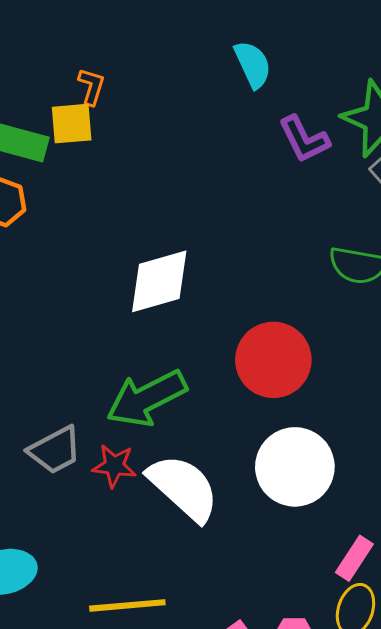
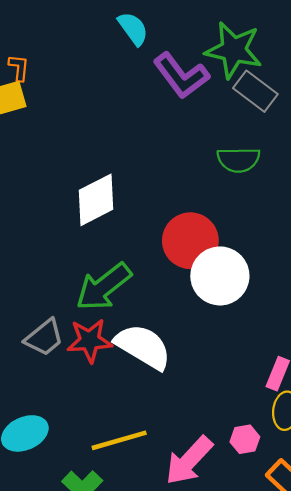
purple L-shape: (304, 139) -> (181, 76), size x1.4
red star: (114, 466) -> (90, 341), size x1.4
white circle: (295, 467) -> (220, 276), moved

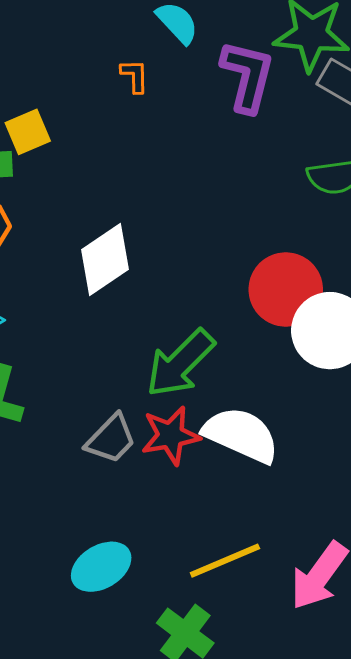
orange L-shape: (19, 68) -> (135, 76), moved
purple L-shape: (181, 76) -> (247, 76), turned -122
white diamond: (96, 200) -> (105, 259), moved

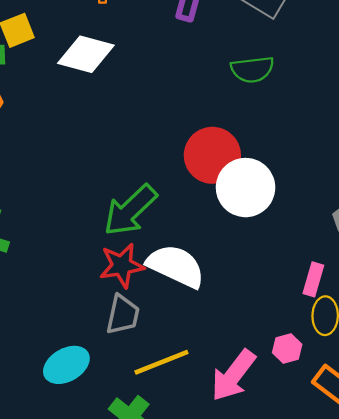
white diamond: (105, 259) -> (86, 54), moved, turned 48
gray trapezoid: (111, 439) -> (123, 315), moved, turned -33

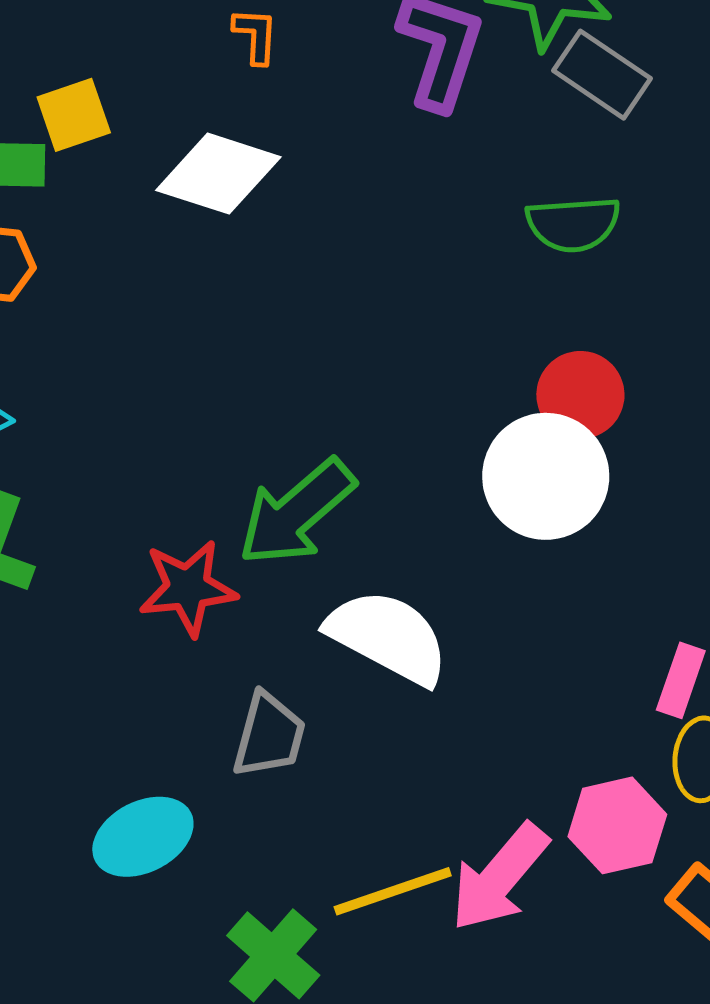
red circle: (212, 155) -> (580, 395), moved, size x0.7
red star: (122, 265) -> (188, 588), moved
pink hexagon: (287, 348) -> (617, 825), size x1.5
yellow line: (161, 362) -> (393, 891), moved

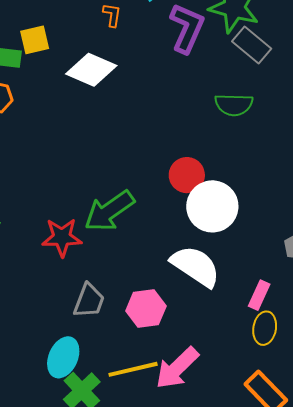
red circle: (580, 395) -> (187, 175), moved
white semicircle: (388, 637) -> (196, 266), moved
pink hexagon: (617, 825) -> (146, 309), moved
cyan ellipse: (143, 837) -> (63, 357), moved, turned -45

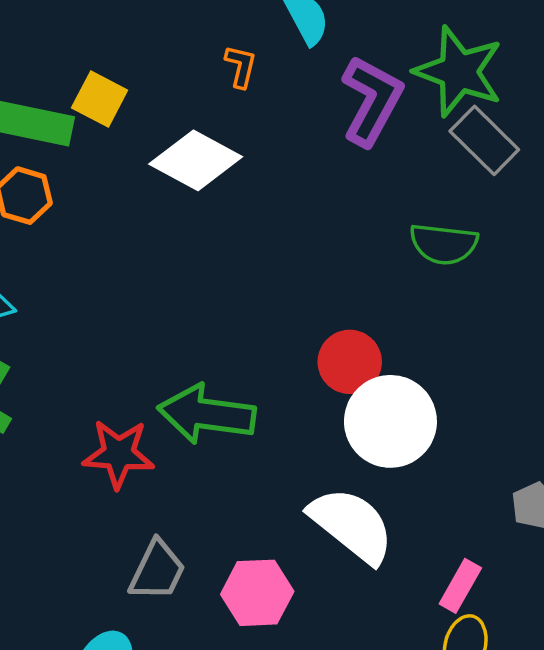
yellow square: (35, 40) -> (100, 99), turned 36
green arrow: (109, 211) -> (207, 414), turned 38

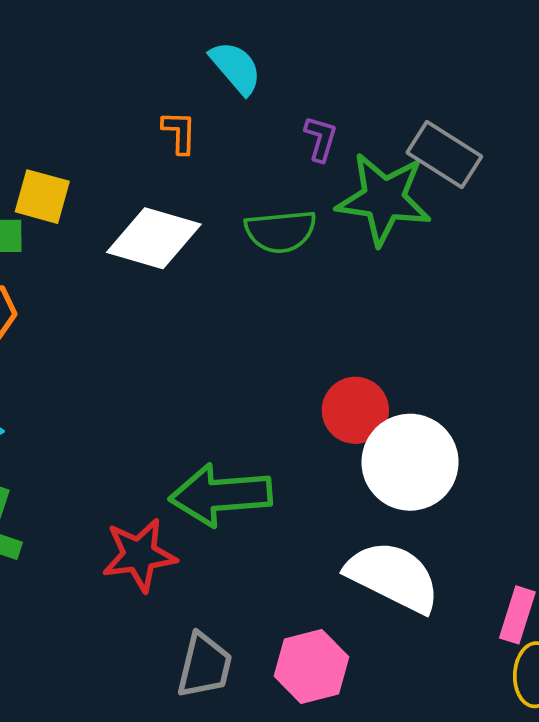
green star: (459, 72) -> (384, 199), moved
purple L-shape: (372, 101) -> (321, 139), size x0.5
green semicircle: (444, 244) -> (281, 231), moved

